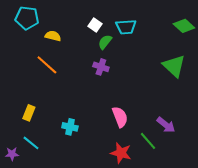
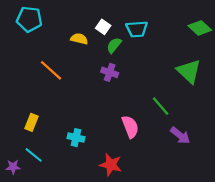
yellow semicircle: (53, 36) -> (79, 39), moved
green line: (148, 141) -> (161, 106), moved
red star: (121, 153) -> (111, 165), moved

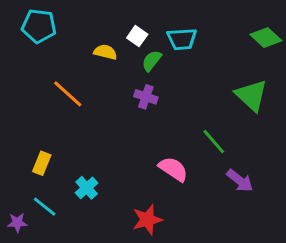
pink semicircle: (130, 127) -> (173, 169), turned -35
cyan cross: (76, 138) -> (87, 188), moved, turned 35
red star: (111, 165) -> (147, 220), turned -30

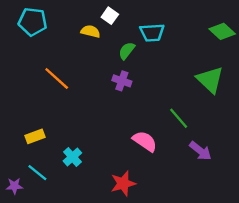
white square: (137, 36) -> (110, 16), moved
yellow semicircle: (105, 52) -> (90, 31), moved
yellow rectangle: (42, 163) -> (35, 136), turned 48

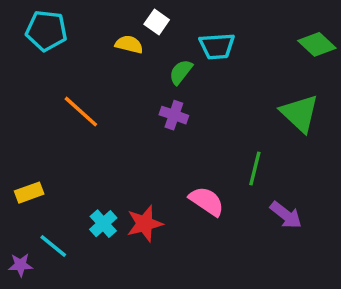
green line: (179, 118) -> (255, 168), turned 55
yellow rectangle: (35, 136) -> (29, 193), moved
red star: (123, 183) -> (145, 224), moved

